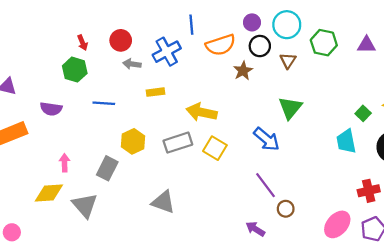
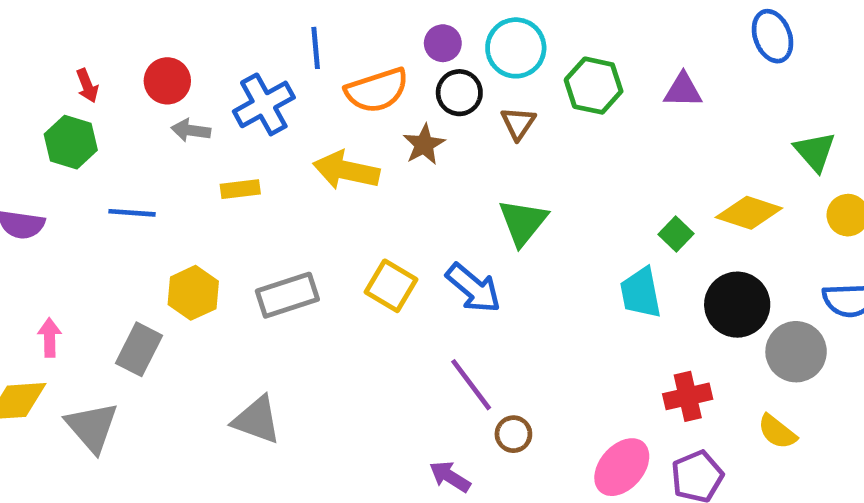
yellow arrow: (201, 112) -> (346, 170), moved
yellow square: (215, 148) -> (391, 286), moved

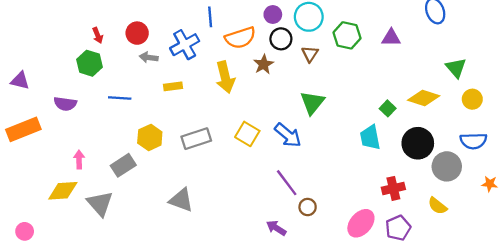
yellow arrow: (346, 170) -> (225, 77), turned -116
gray rectangle: (139, 349) -> (123, 165), turned 30

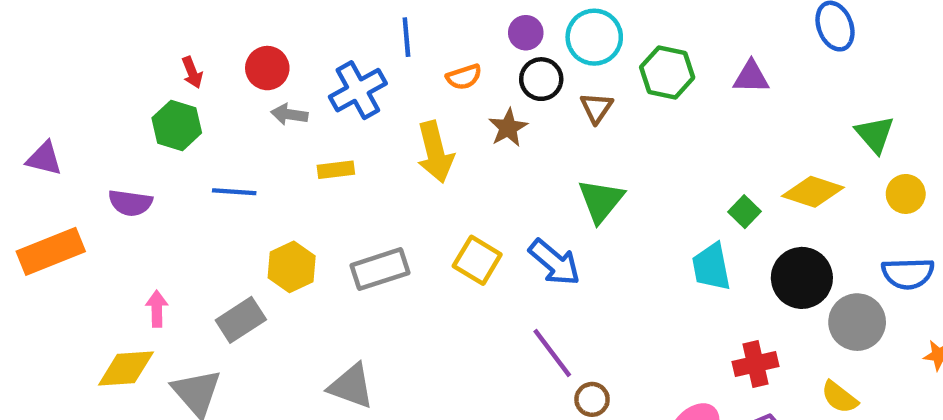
orange semicircle: (240, 38) -> (464, 77), size x0.6

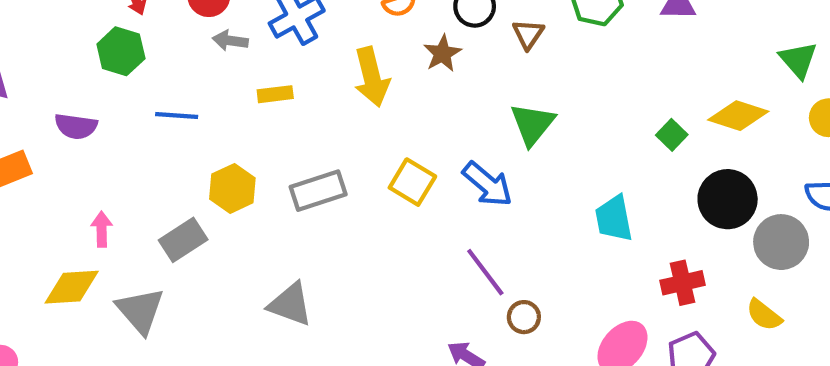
cyan trapezoid: (711, 267) -> (614, 218), moved

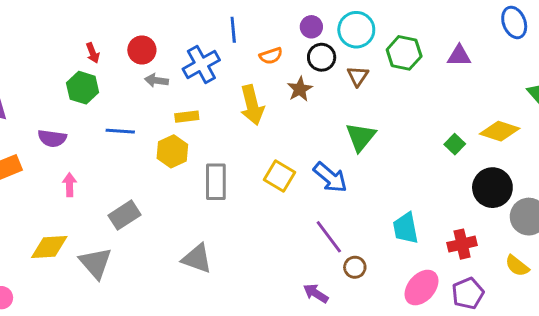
yellow hexagon: (232, 188) -> (172, 151), moved
gray rectangle: (318, 191) -> (216, 182), turned -72
cyan trapezoid: (614, 218) -> (406, 228), moved
pink arrow: (102, 229) -> (70, 185), moved

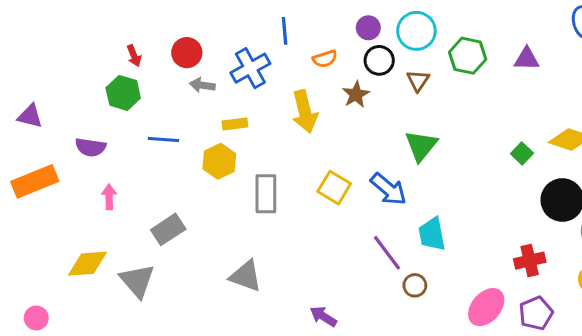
cyan trapezoid: (406, 228) -> (432, 234), moved
purple arrow: (316, 293) -> (323, 316), moved

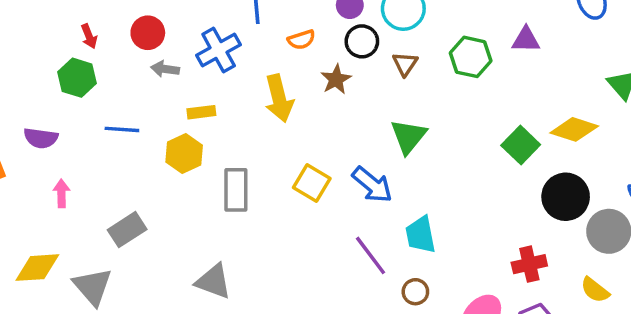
green hexagon: (468, 56) -> (471, 57), moved
green square: (522, 153) -> (521, 145), size x1.5
brown circle: (415, 285) -> (415, 292), moved

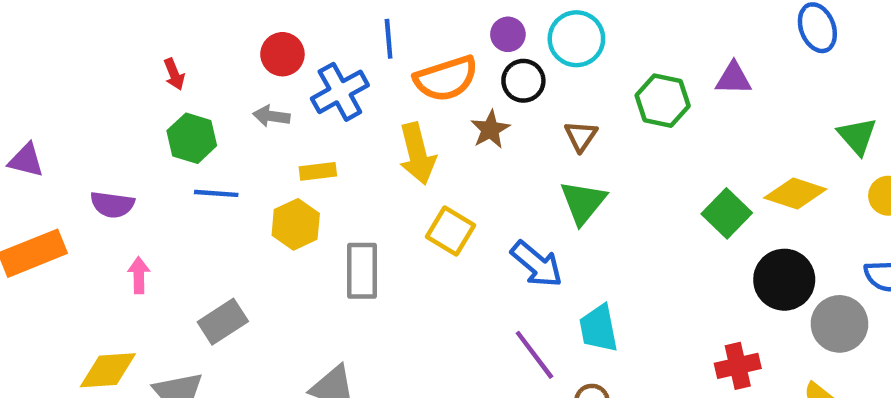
red circle: (148, 33) -> (282, 54), moved
orange semicircle: (301, 40) -> (446, 79), size x1.8
brown triangle: (405, 64) -> (581, 136), moved
green hexagon: (77, 78) -> (192, 138), moved
yellow square: (312, 183) -> (450, 231), moved

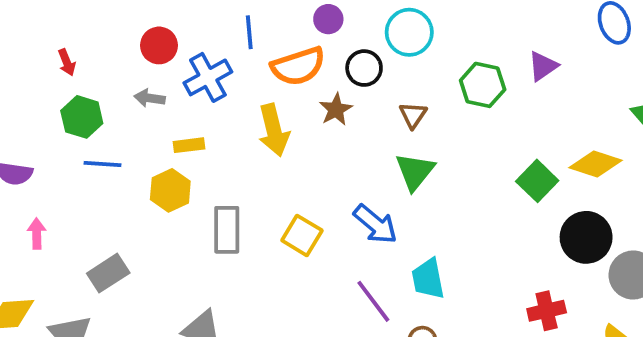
purple circle: (508, 34) -> (328, 19), moved
purple triangle: (733, 79) -> (543, 66), turned -36
yellow square: (450, 231) -> (302, 235), moved

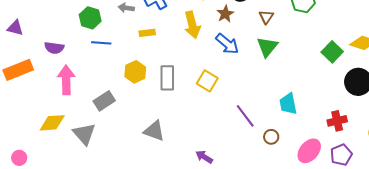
yellow hexagon: (170, 190) -> (135, 72), moved
blue arrow: (375, 224) -> (227, 44), moved
pink arrow: (37, 234) -> (66, 80), size x1.8
cyan trapezoid: (428, 279) -> (288, 104), moved

